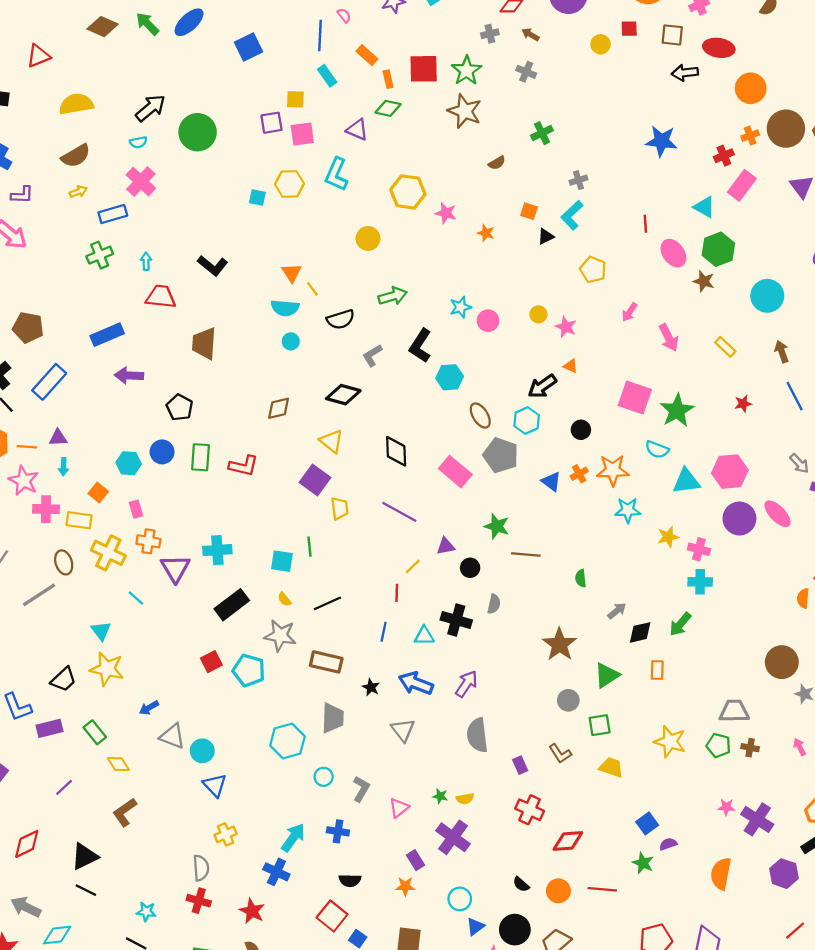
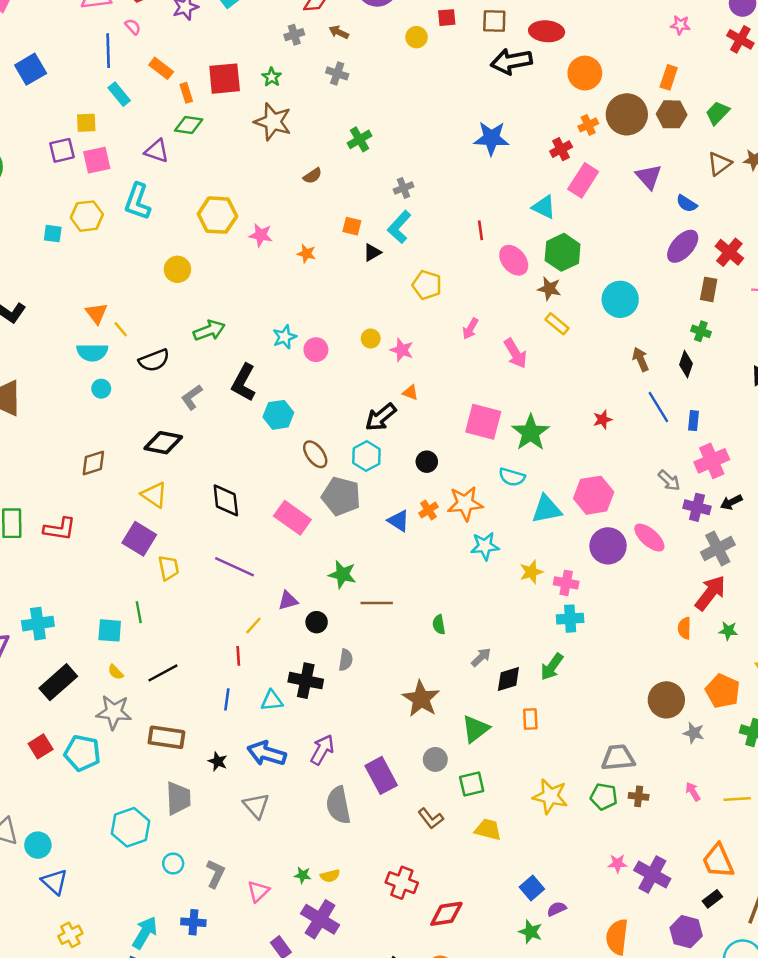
green star: (466, 71) -> (272, 77), size x0.6
black arrow: (685, 73) -> (511, 61), size x1.4
yellow rectangle: (725, 347) -> (557, 324), moved
purple rectangle: (520, 765) -> (381, 775), moved, size x1.8

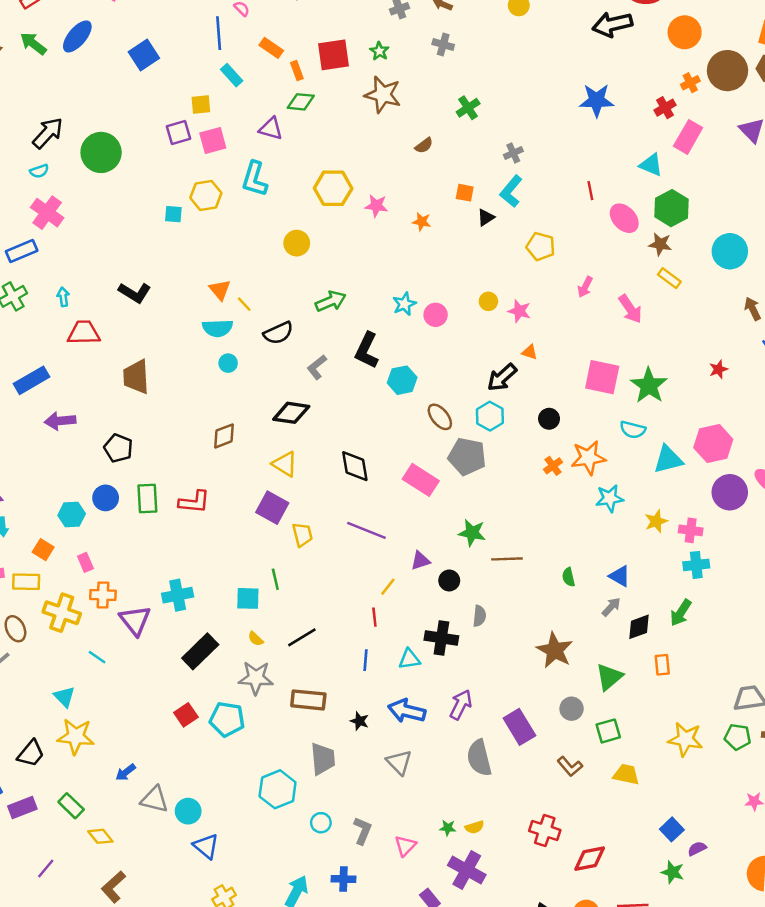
blue triangle: (399, 521) -> (620, 576), moved

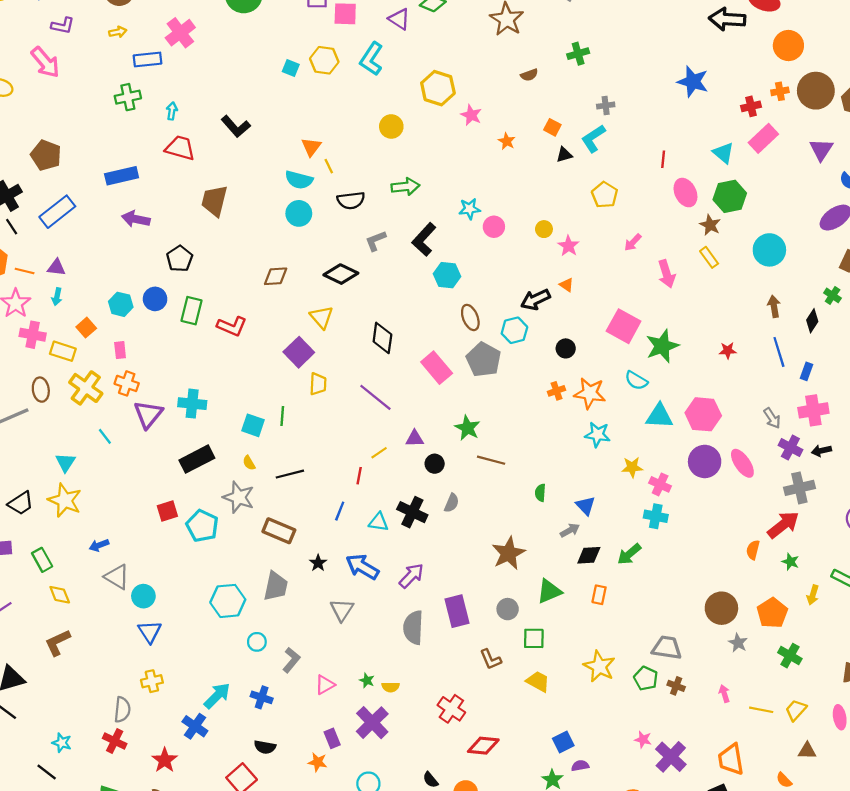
cyan circle: (228, 363) -> (299, 213), size x1.5

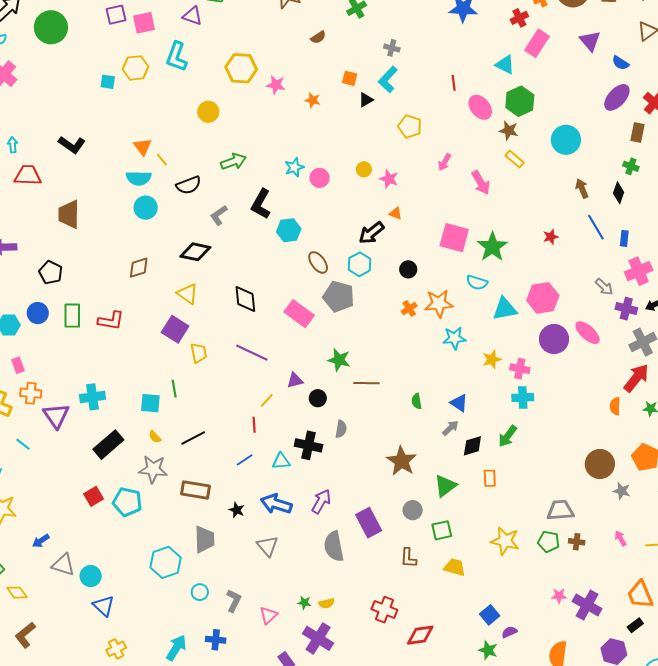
gray cross: (606, 106) -> (392, 48), turned 35
blue line: (340, 511) -> (245, 460), turned 48
brown L-shape: (491, 659) -> (408, 558), turned 40

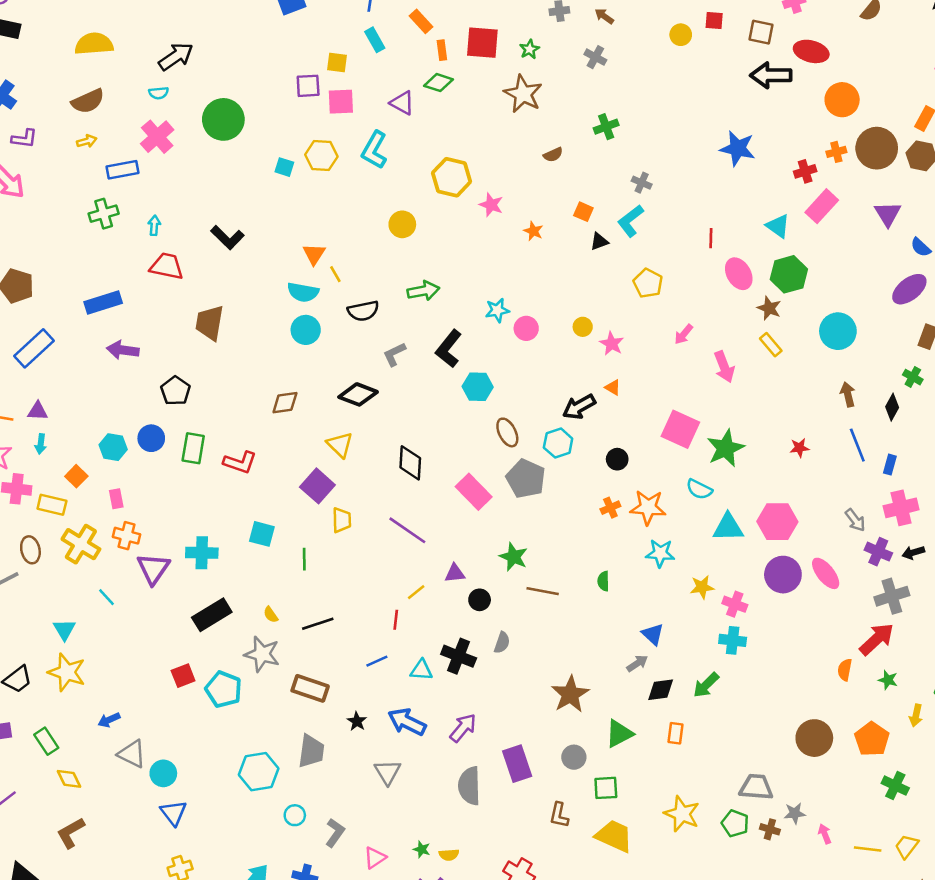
green circle: (51, 27) -> (223, 119), moved
green semicircle: (417, 401) -> (603, 581), moved
cyan square: (150, 403) -> (262, 534), moved
gray star: (622, 491) -> (795, 813), moved, turned -30
yellow trapezoid: (455, 567) -> (614, 836), size x1.4

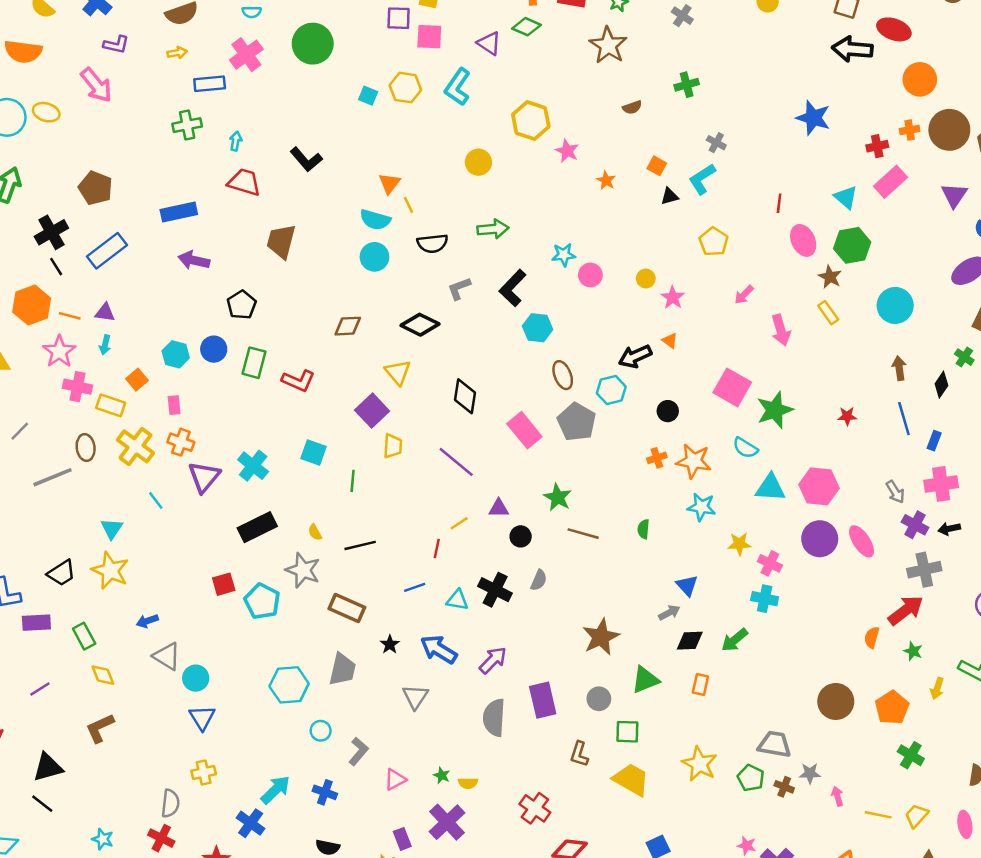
cyan cross: (202, 553) -> (253, 466), turned 32

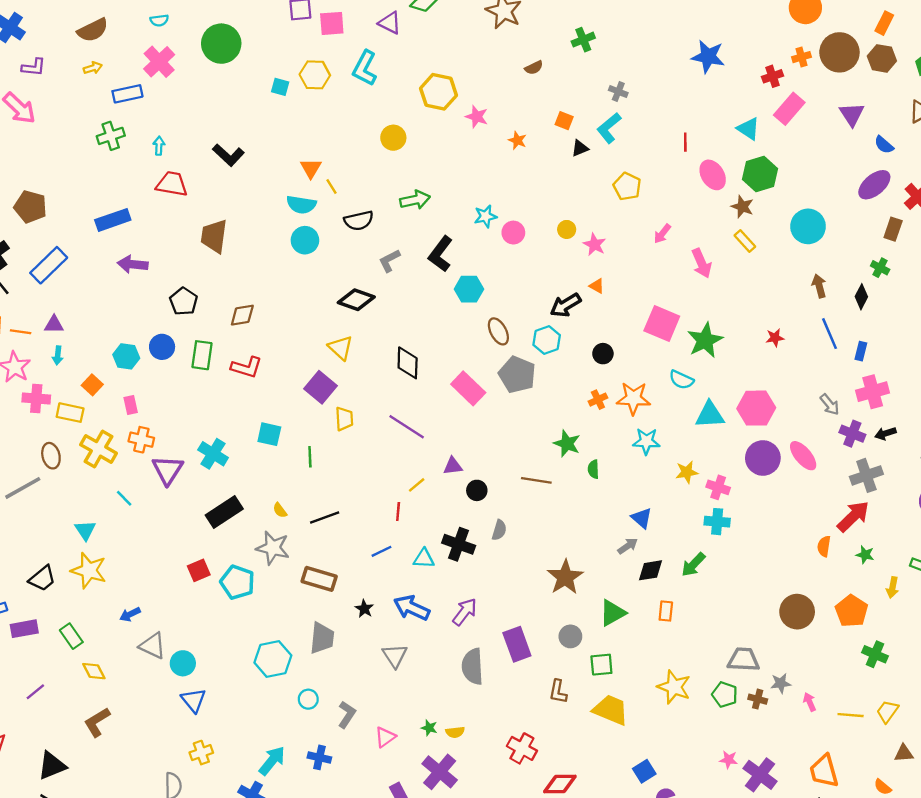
brown diamond: (348, 326) -> (242, 315), moved
green star: (558, 497) -> (567, 444), moved

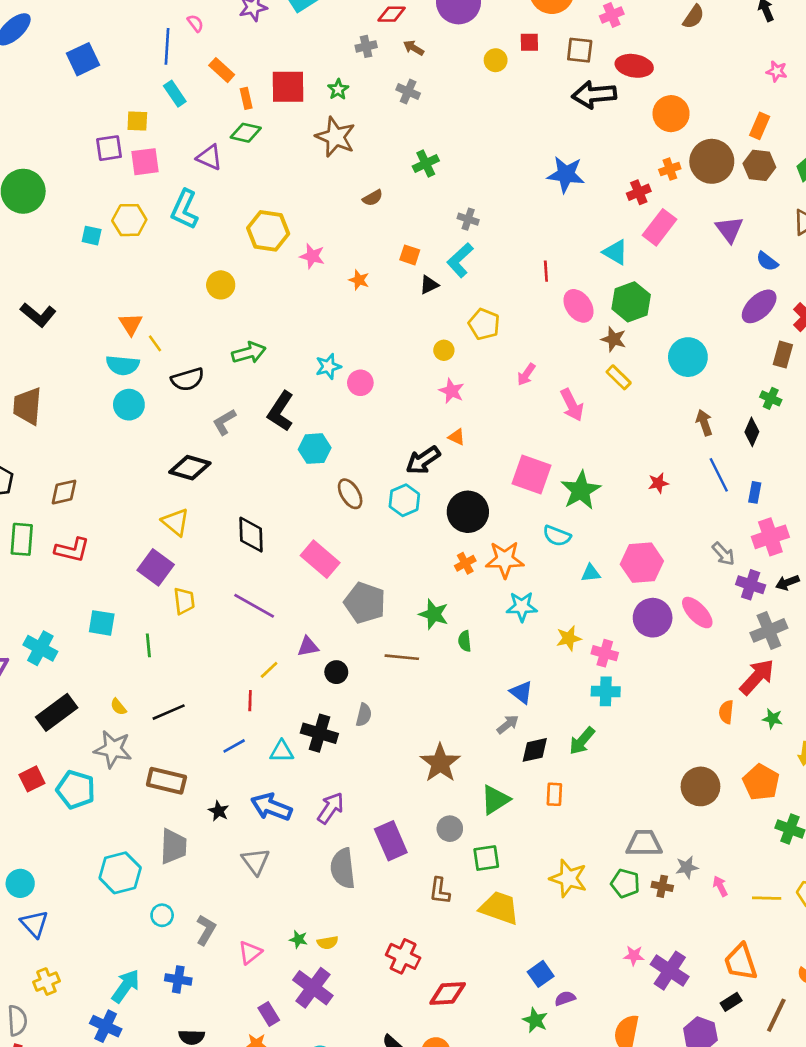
yellow circle: (567, 229) -> (444, 350), moved
black circle: (603, 354) -> (468, 512), size x1.8
gray pentagon: (517, 375) -> (365, 603), moved
cyan triangle: (710, 415) -> (591, 573), size x0.6

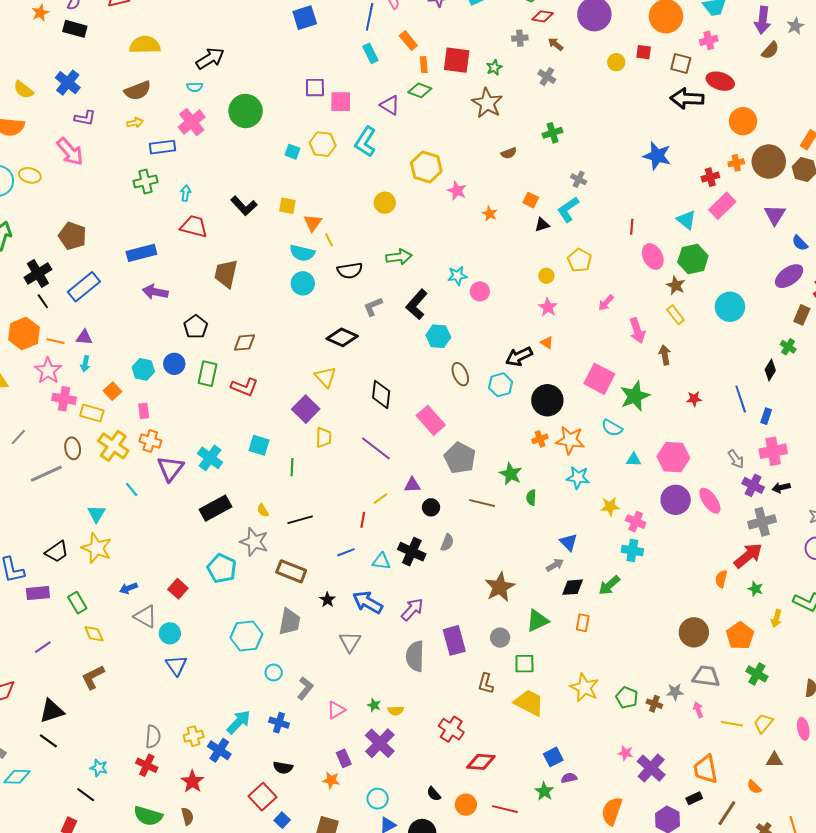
yellow square: (137, 121) -> (287, 206), moved
brown arrow: (704, 423) -> (665, 355), moved
red square: (32, 779) -> (178, 589), moved, turned -30
gray trapezoid: (644, 843) -> (706, 676), moved
yellow cross: (46, 982) -> (194, 736), moved

